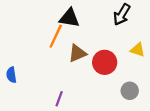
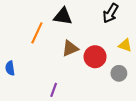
orange line: (56, 36) -> (37, 33), moved
gray circle: (130, 91) -> (119, 73), moved

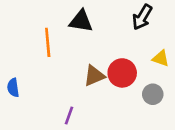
orange line: (37, 33) -> (48, 42), turned -30
brown triangle: (70, 48) -> (94, 76), moved

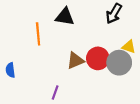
gray circle: (153, 94) -> (119, 63), moved, size x1.5

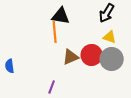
orange line: (38, 34) -> (55, 32), moved
yellow triangle: (129, 47) -> (110, 37), moved

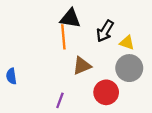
black arrow: (107, 13) -> (105, 31), moved
red circle: (92, 55) -> (106, 92), moved

